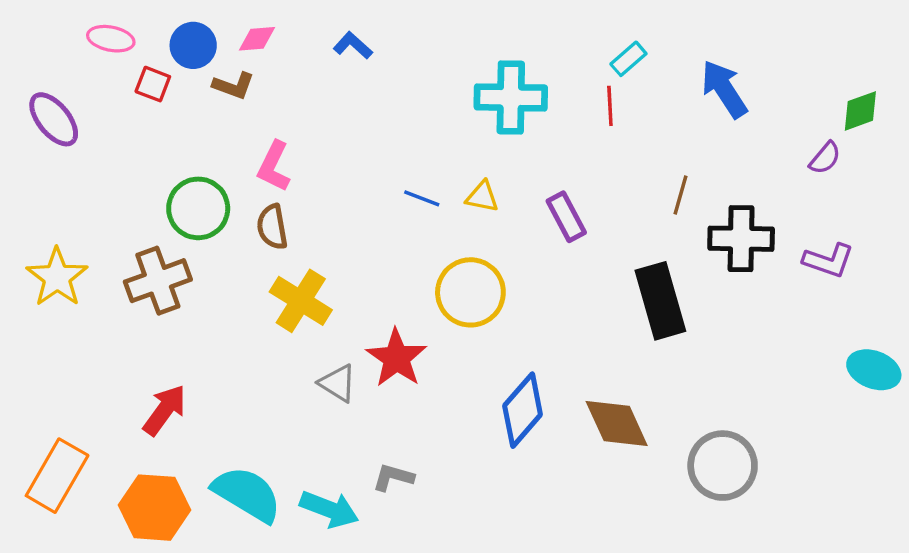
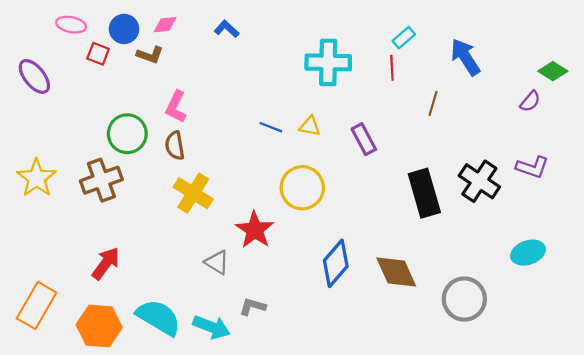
green diamond: (860, 111) -> (553, 71), turned 52
brown line: (681, 195) -> (433, 103), moved
black cross: (741, 239) -> (479, 181), moved, turned 33
cyan ellipse: (874, 370) -> (528, 253), moved, turned -40
gray triangle: (338, 383) -> (217, 262), moved

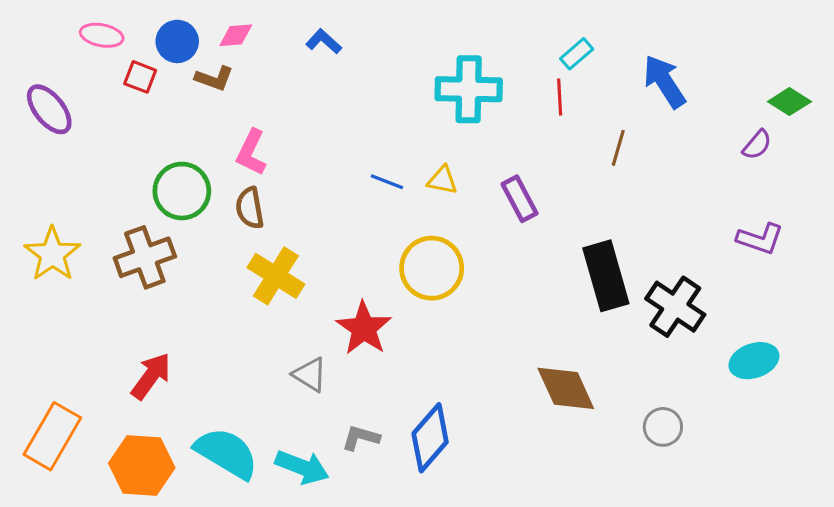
black cross: (479, 181) -> (675, 307), moved
blue diamond: (336, 263) -> (430, 438), moved
gray circle: (464, 299) -> (663, 427), size x0.6

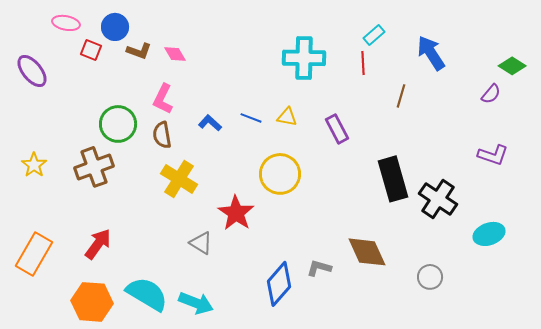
pink diamond: (236, 35) -> (175, 54), moved, turned 65
blue L-shape: (324, 41) -> (210, 123), moved
yellow star: (52, 254) -> (34, 165), size x0.7
orange rectangle: (52, 436) -> (34, 254), moved
gray L-shape: (361, 438) -> (319, 268), moved

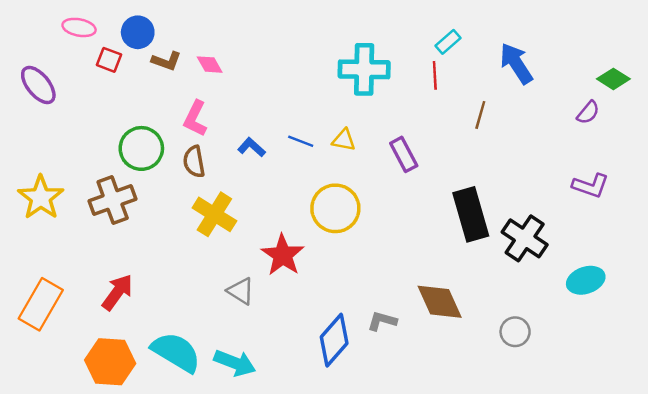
yellow star: (34, 165) -> (41, 198), size x1.5

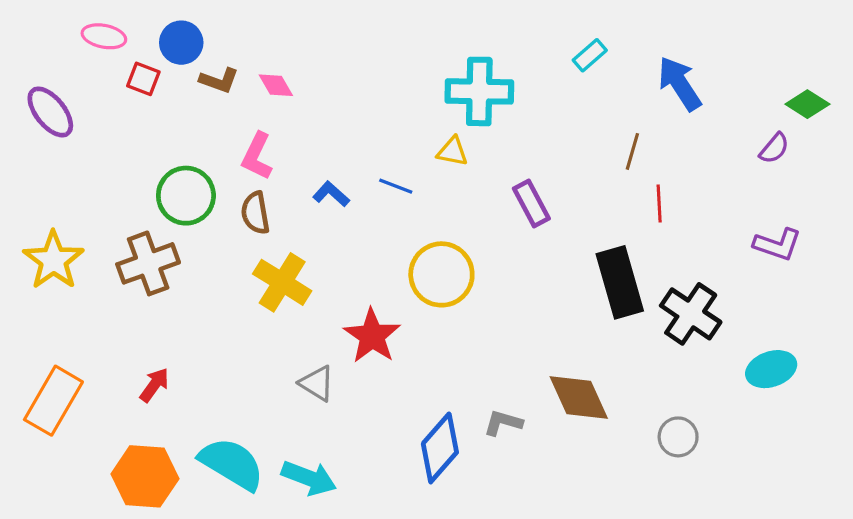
red line: (435, 75) -> (659, 203), moved
yellow triangle: (344, 140) -> (453, 151), moved
red arrow: (117, 292) -> (154, 385), size x0.7

